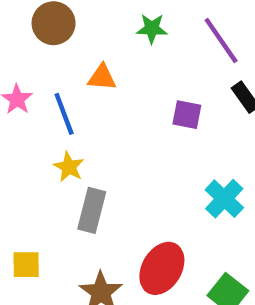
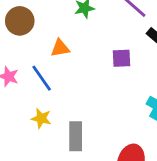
yellow star: (69, 167) -> (41, 118), moved

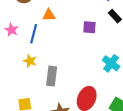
blue line: (42, 78) -> (34, 34), turned 42

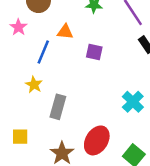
purple square: (89, 27) -> (94, 52), moved
pink star: (11, 30) -> (18, 27), moved

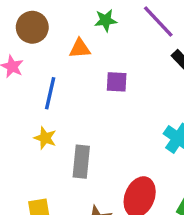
orange triangle: (65, 32) -> (80, 48), moved

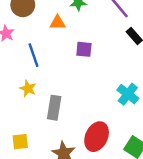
blue line: (50, 93) -> (34, 55), turned -35

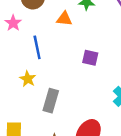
purple square: (84, 49) -> (90, 58), moved

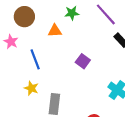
purple square: (90, 58) -> (83, 61), turned 32

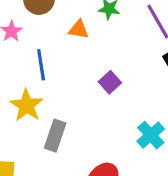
yellow star: (31, 88) -> (27, 105), size x1.5

